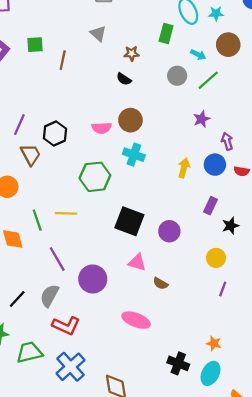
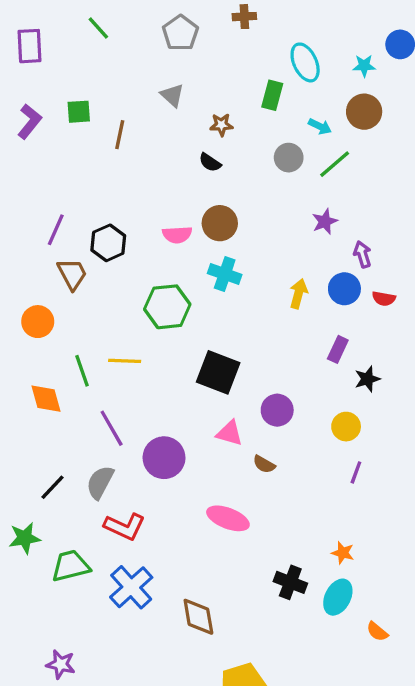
cyan star: (216, 14) -> (364, 66), moved
purple circle: (169, 231) -> (277, 410), moved

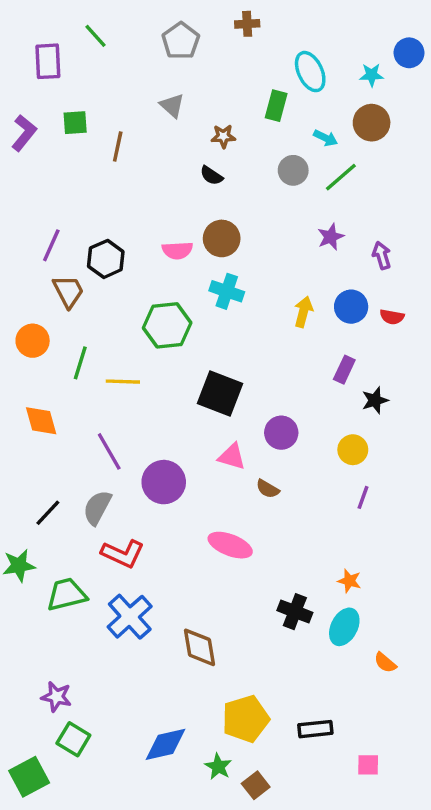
purple rectangle: (30, 46) -> (48, 61), moved
purple arrow: (362, 254) -> (382, 256), moved
green line: (82, 371) -> (80, 363), moved, turned 36

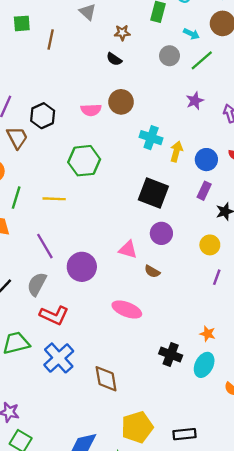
cyan cross: (227, 291) -> (151, 138), moved
blue circle: (351, 307) -> (206, 160), moved
green line: (80, 363) -> (16, 198), moved
black square: (220, 393) -> (153, 193), moved

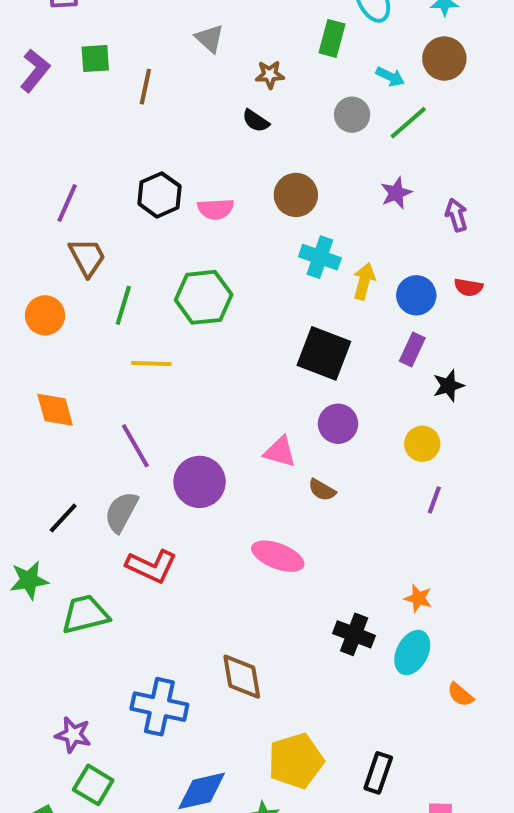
brown circle: (121, 102) -> (296, 195), moved
black hexagon: (43, 116) -> (159, 195), moved
green line: (16, 198) -> (123, 305), moved
blue cross: (59, 358) -> (159, 707), moved, turned -36
black rectangle: (184, 434) -> (378, 773), turned -65

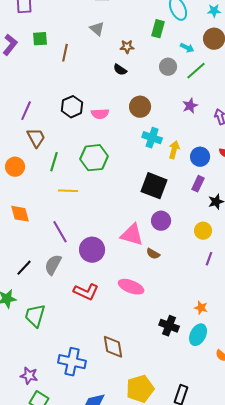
pink triangle: (280, 452) -> (132, 235), size x1.4
red L-shape: (151, 566) -> (86, 292), moved
green trapezoid: (85, 614) -> (35, 316), turned -60

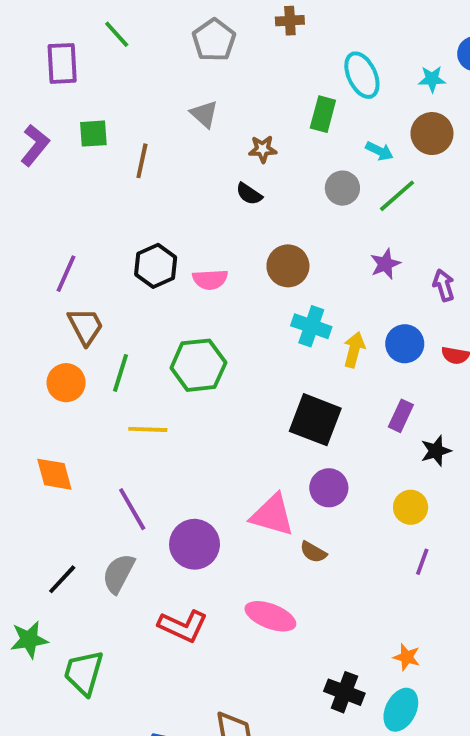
blue circle: (200, 157) -> (405, 344), moved
orange circle: (15, 167) -> (66, 383), moved

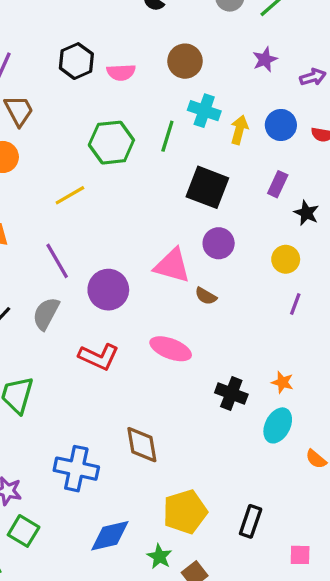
purple arrow: (444, 285) -> (313, 77), turned 90
green line: (121, 373) -> (167, 136), moved
yellow line: (148, 429) -> (70, 195), turned -32
black star: (436, 451) -> (306, 213), turned -30
black cross: (344, 692) -> (231, 394), moved

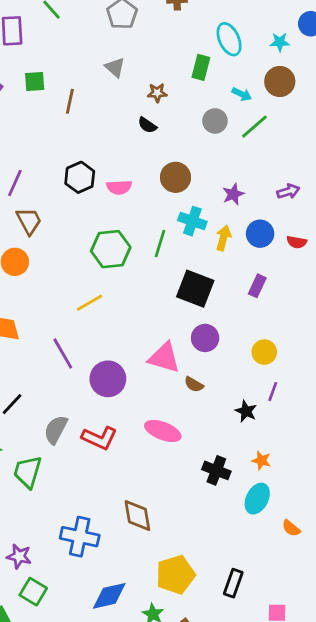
purple star: (265, 59) -> (233, 194), moved
yellow line: (70, 195) -> (90, 303), moved
black star: (306, 213) -> (246, 411), moved
gray semicircle: (46, 314) -> (56, 430), moved

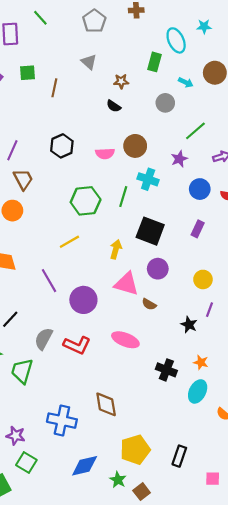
cyan star: (280, 42) -> (204, 26), moved
green line: (254, 127) -> (195, 131), moved
pink semicircle: (119, 187) -> (105, 153), moved
yellow arrow: (223, 238) -> (116, 249), moved

